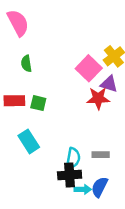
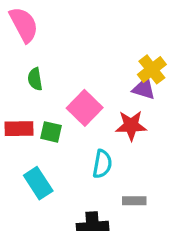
pink square: (89, 68) -> (85, 108), moved
purple triangle: (109, 84) -> (144, 89), moved
cyan semicircle: (73, 158) -> (102, 164), moved

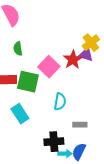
red star: (131, 125) -> (73, 60), moved, turned -30
green square: (51, 132) -> (28, 82), size x1.6

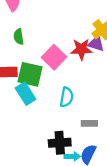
red star: (73, 60) -> (81, 49), turned 30
cyan rectangle: (20, 114) -> (25, 94), moved

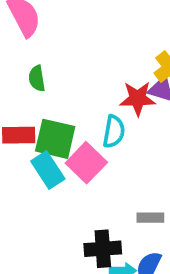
pink square: (54, 57) -> (86, 163), moved
cyan semicircle: (67, 97) -> (114, 132), moved

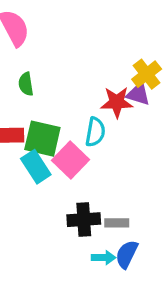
gray rectangle: (150, 218) -> (117, 223), moved
black cross: (103, 249) -> (84, 220), moved

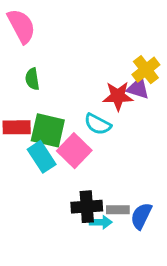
cyan semicircle: (95, 132) -> (98, 124), turned 108
blue semicircle: (127, 254) -> (141, 216), moved
cyan arrow: (104, 258) -> (101, 222), moved

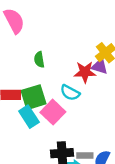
green semicircle: (32, 79) -> (39, 60), moved
green square: (48, 130) -> (33, 97), turned -30

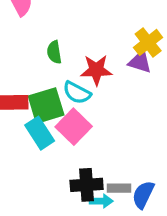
red star: (85, 72) -> (96, 70), moved
cyan semicircle: (70, 93) -> (77, 93), moved

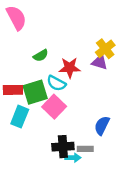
green semicircle: (54, 52) -> (41, 55), turned -112
cyan rectangle: (40, 133) -> (20, 117), moved, turned 55
blue semicircle: (143, 195) -> (102, 125), moved

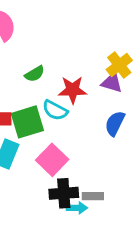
pink square: (54, 107) -> (52, 160), moved
blue semicircle: (102, 125) -> (115, 123), moved

